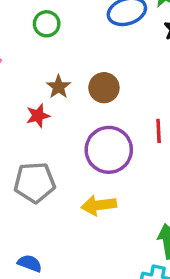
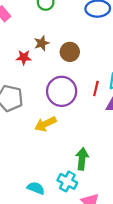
yellow arrow: (99, 205) -> (45, 124), turned -35

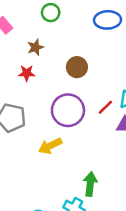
brown star: (42, 43) -> (35, 47), moved
red line: (96, 89) -> (105, 107), turned 32

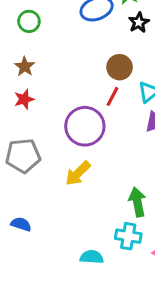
brown circle: (77, 67) -> (120, 67), moved
red line: (105, 107) -> (113, 96), moved

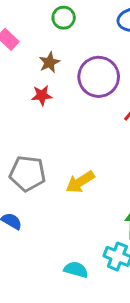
purple circle: (85, 126) -> (99, 77), moved
gray pentagon: (23, 156) -> (27, 173), moved

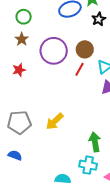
brown star: (49, 62) -> (22, 39), moved

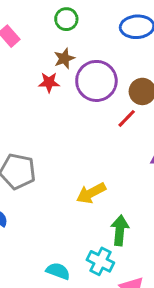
brown star: (22, 39) -> (64, 58), moved
red star: (19, 70) -> (49, 82), moved
yellow arrow: (55, 121) -> (91, 193), moved

